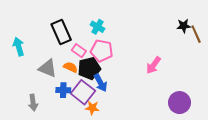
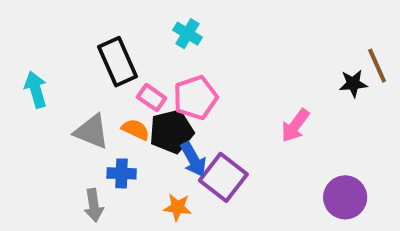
black star: (184, 26) -> (353, 84), moved
cyan cross: (97, 27) -> (187, 34), moved
pink pentagon: (102, 51) -> (195, 98), turned -30
purple square: (83, 92) -> (223, 177), moved
gray arrow: (33, 103) -> (94, 205), moved

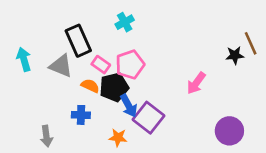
cyan cross: (187, 34) -> (125, 22), turned 30
gray triangle: (92, 131) -> (61, 66), moved
gray arrow: (94, 205) -> (46, 136), moved

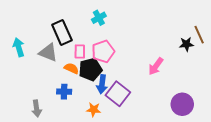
pink rectangle: (101, 65) -> (80, 52), turned 56
blue arrow: (129, 106) -> (102, 84), turned 36

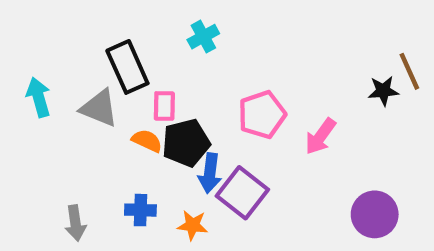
pink pentagon: (103, 52) -> (262, 115), moved
blue cross: (64, 92) -> (140, 210), moved

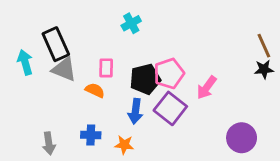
black rectangle: (127, 67) -> (56, 44), moved
black star: (383, 91) -> (264, 69), moved
black pentagon: (186, 143) -> (145, 79), moved
purple square: (242, 193) -> (170, 108), moved

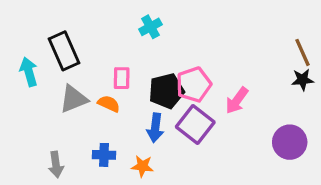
gray triangle: (64, 69) -> (74, 99), moved, turned -44
purple circle: (242, 138) -> (290, 142), moved

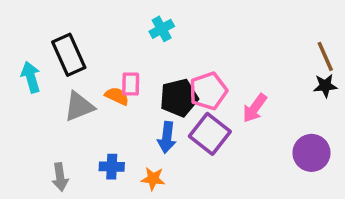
orange semicircle: (109, 104) -> (117, 96), moved

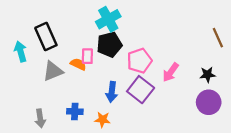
cyan cross: (162, 29) -> (108, 19), size x1.5
black star: (325, 86) -> (207, 75), moved
black pentagon: (179, 98) -> (109, 45), moved

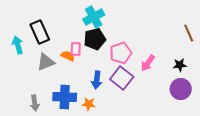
blue cross: (75, 112) -> (65, 97), size x1.6

